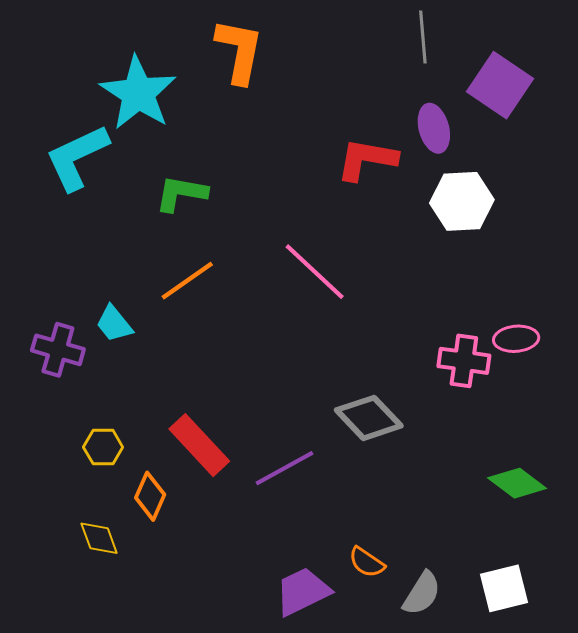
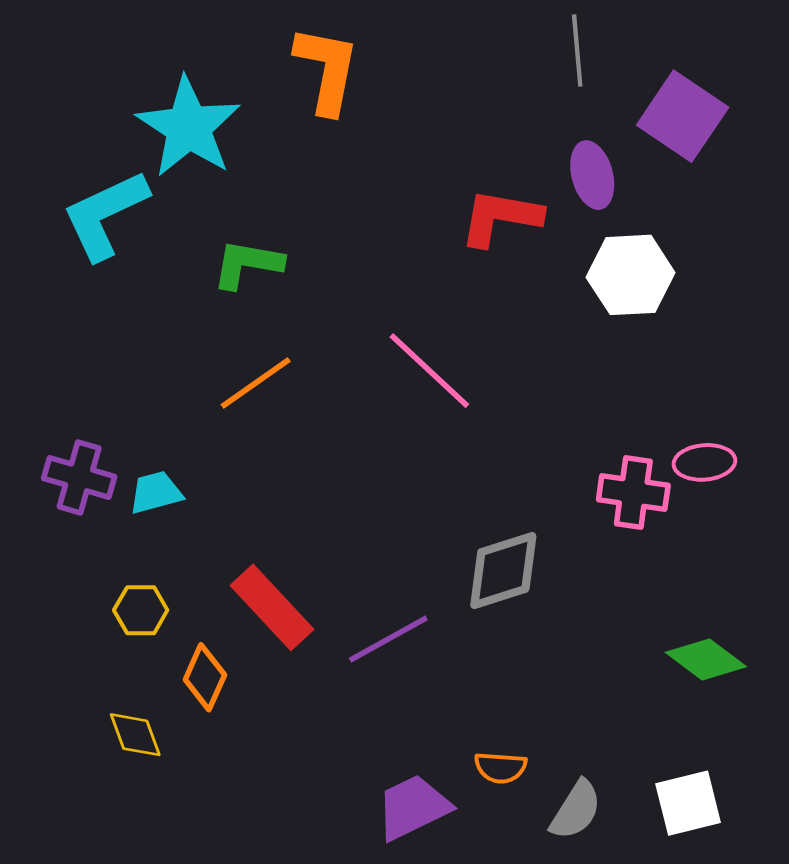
cyan trapezoid: (114, 324) -> (156, 492), moved, turned 114
gray diamond: (369, 418) -> (503, 570), turned -64
orange semicircle: (367, 562) -> (501, 768), turned -30

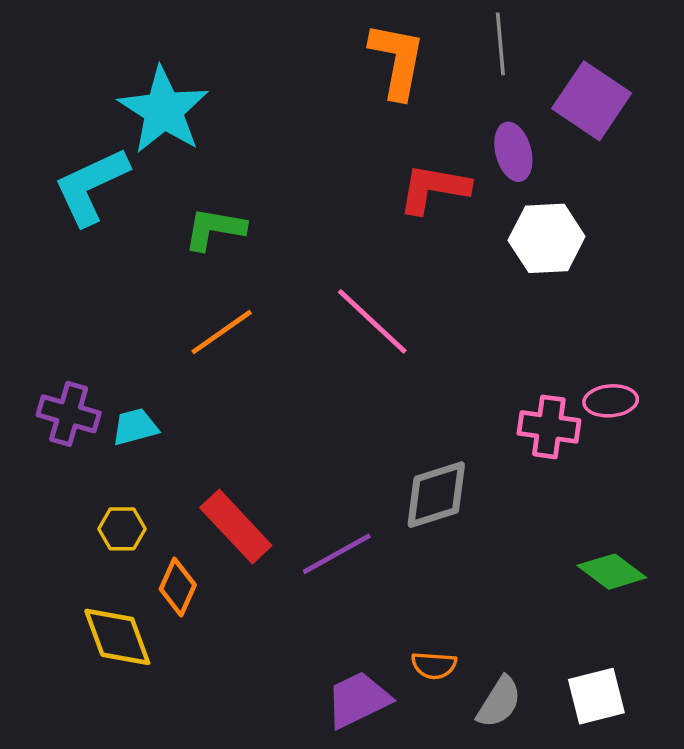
orange L-shape: (327, 70) -> (397, 60), moved
yellow diamond: (135, 735) -> (117, 637), size x1.5

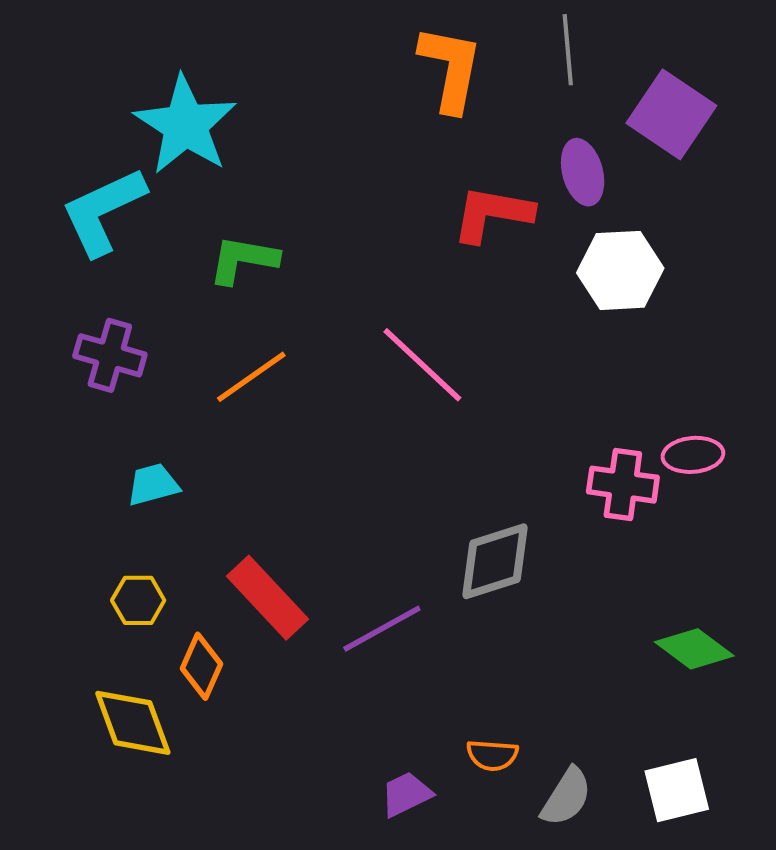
purple cross: (69, 414) -> (110, 355), moved
purple trapezoid: (358, 700) -> (406, 794), size x0.7

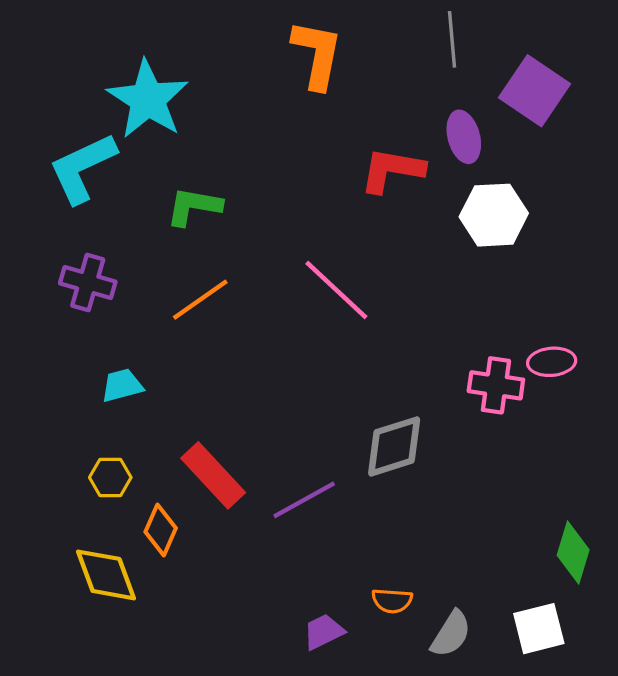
orange L-shape: (451, 68) -> (317, 54), moved
green diamond: (694, 649) -> (573, 552), moved, turned 70

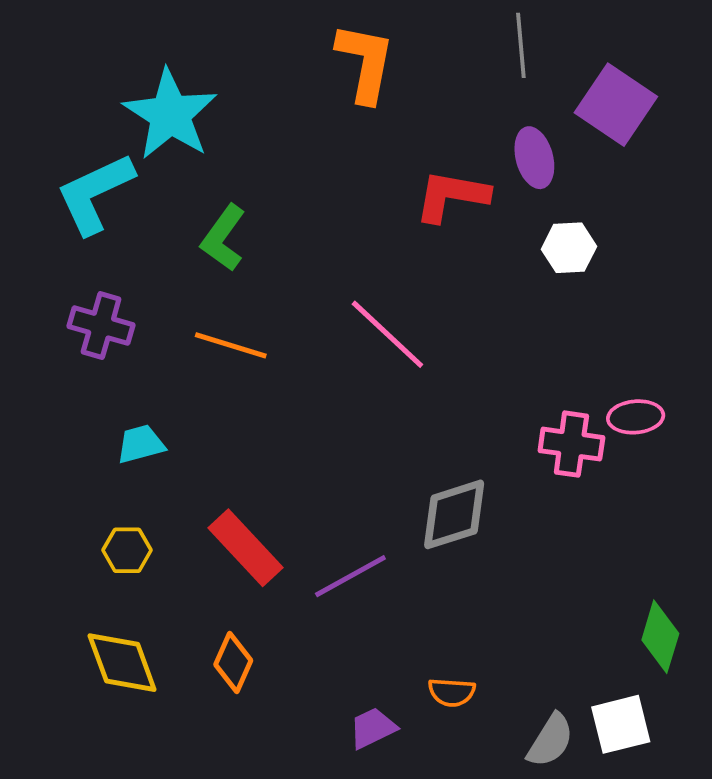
green L-shape: (194, 206) -> (223, 238), turned -64
white hexagon: (494, 215) -> (569, 248), size x0.7
orange line: (200, 300) -> (231, 345), turned 52
orange diamond: (161, 530) -> (233, 663), moved
gray semicircle: (451, 634) -> (550, 740), moved

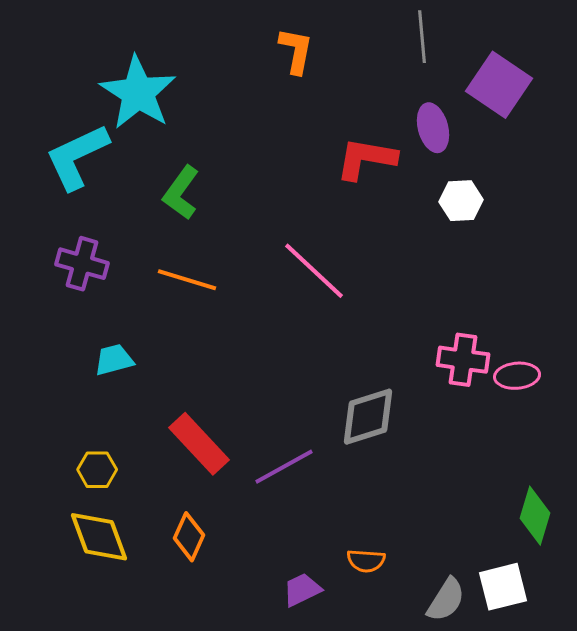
orange L-shape: (365, 63) -> (296, 51), size x0.7
pink ellipse: (636, 417) -> (517, 376), moved
yellow hexagon: (127, 550) -> (97, 470), moved

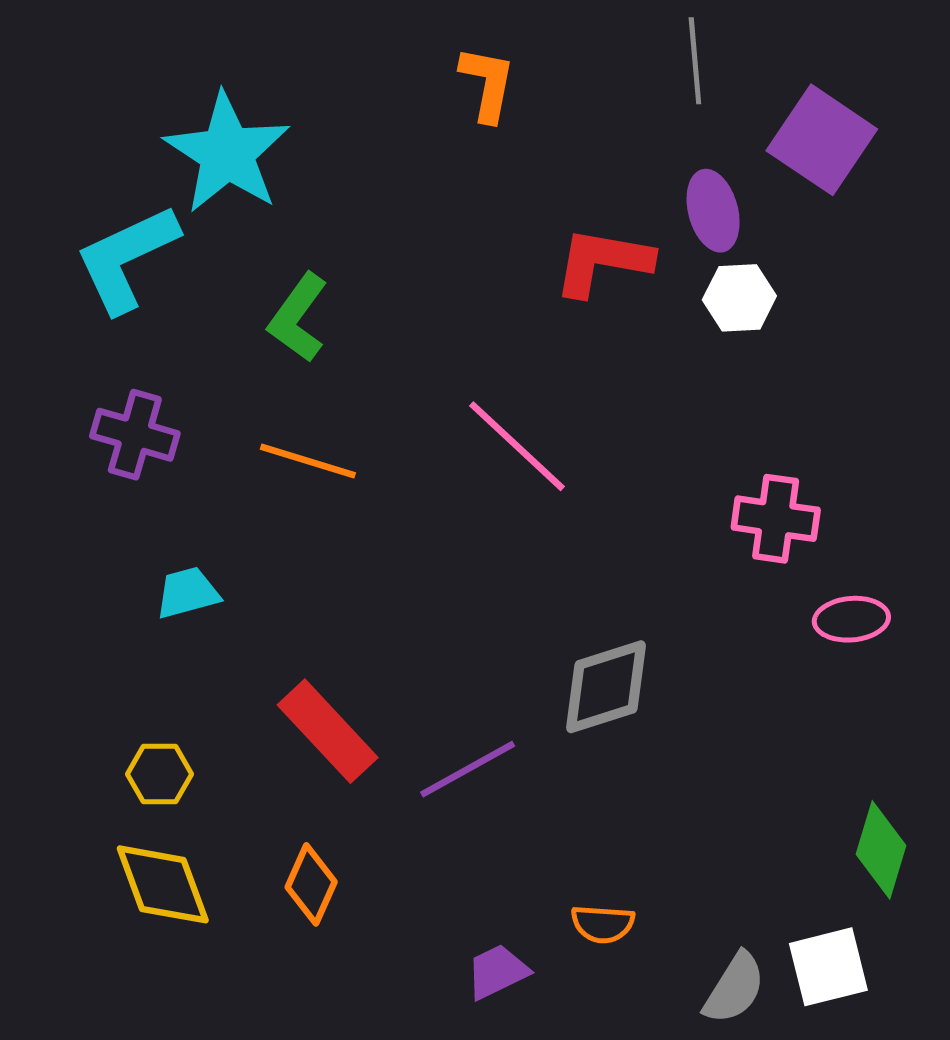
white hexagon: (461, 201) -> (739, 298), moved
pink cross: (463, 360) -> (776, 519), moved

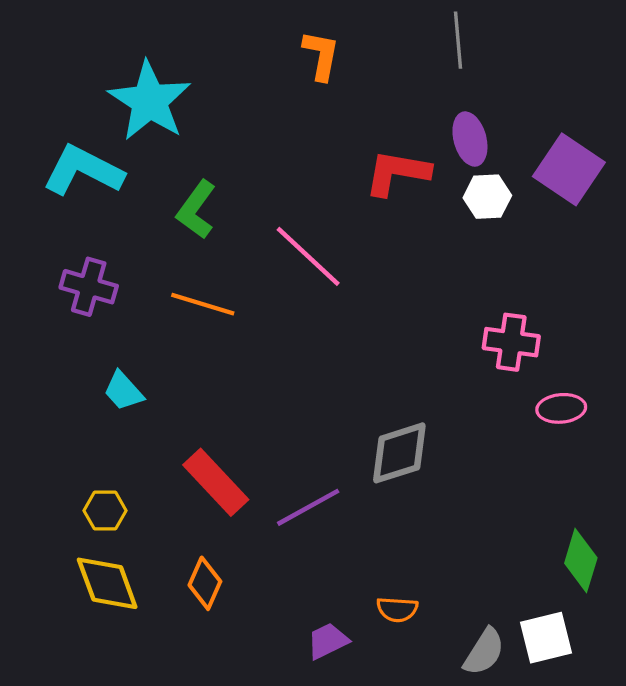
purple square: (822, 140) -> (569, 169), moved
cyan L-shape: (127, 258) -> (83, 171), turned 52
pink line: (517, 446) -> (308, 256), moved
cyan trapezoid: (188, 593) -> (123, 391), turned -117

